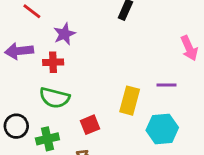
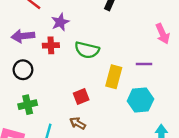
green semicircle: (55, 98) -> (87, 50), moved
black circle: (16, 126) -> (23, 70), moved
green cross: (47, 139) -> (28, 105), moved

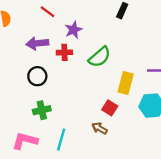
green semicircle: (87, 50) -> (100, 57), turned -55
red square: (81, 97) -> (110, 108), moved, turned -35
brown arrow: (78, 123) -> (100, 128), moved

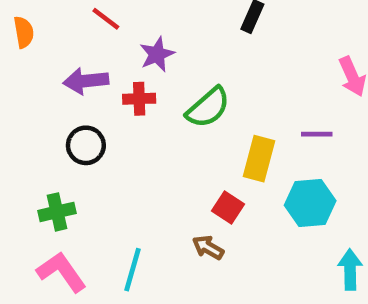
green cross: (42, 110) -> (57, 212), moved
pink L-shape: (25, 141) -> (61, 272), turned 40

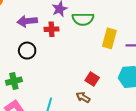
green semicircle: (208, 108) -> (83, 19), moved, turned 40
yellow rectangle: (259, 159) -> (109, 38), moved

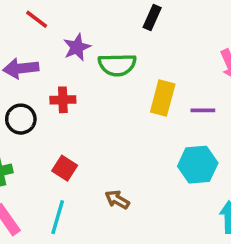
red cross: (52, 29) -> (63, 100), moved
red square: (92, 79) -> (65, 168), moved

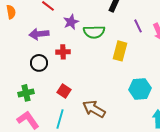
purple line: (203, 110) -> (138, 26), moved, turned 64
brown arrow: (117, 200) -> (94, 109), size x1.6

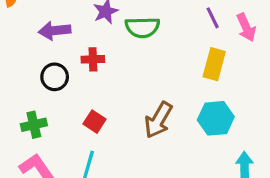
yellow rectangle: (120, 51) -> (214, 64), moved
brown arrow: (94, 109) -> (158, 120), moved, turned -90

